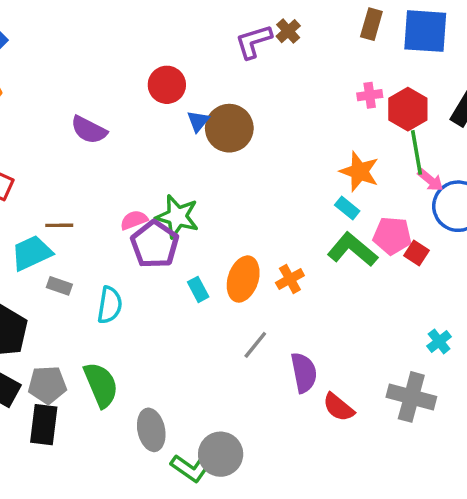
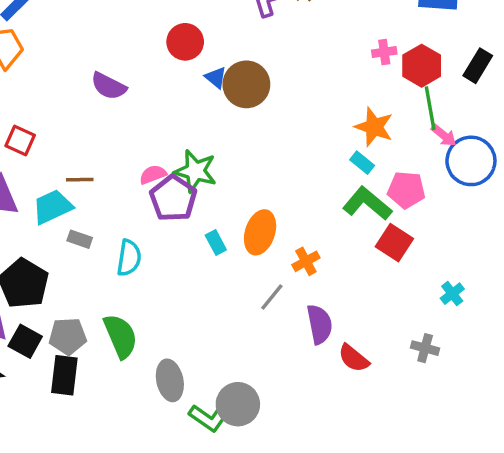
blue triangle: (198, 121) -> (216, 78), turned -30
red square: (417, 253) -> (394, 243), moved, size x1.5
orange cross: (290, 279) -> (306, 261), moved
gray cross: (411, 397) -> (425, 348), size x0.6

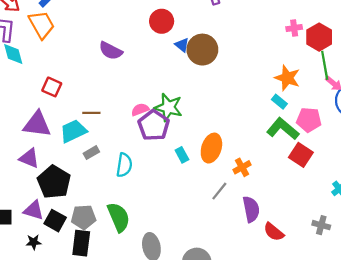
gray rectangle: (80, 239) -> (91, 153), turned -49

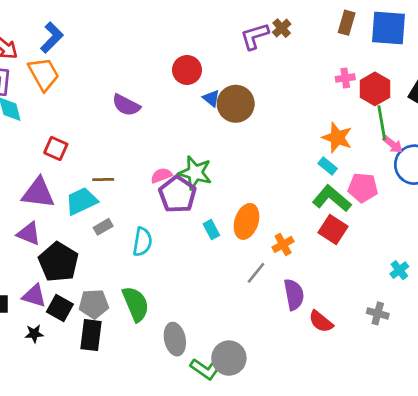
red square: (301, 155) -> (333, 230), moved

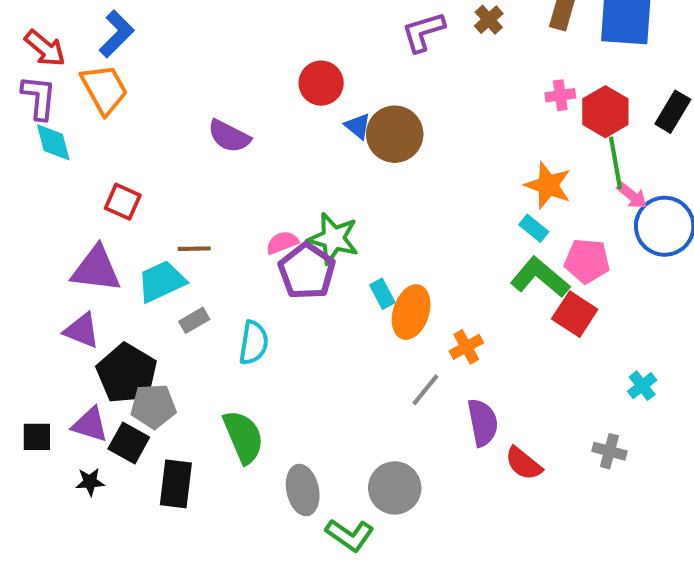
brown cross: (282, 28) -> (489, 20), moved
cyan rectangle: (211, 230) -> (382, 294), moved
red square: (333, 230) -> (575, 314), moved
gray pentagon: (94, 304) -> (153, 406), moved
gray circle: (229, 358) -> (395, 488), moved

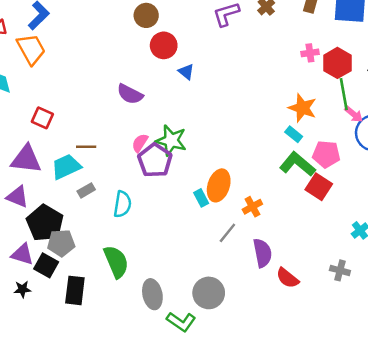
brown circle: (395, 134) -> (146, 15), moved, size x0.7
purple semicircle: (229, 136) -> (130, 94), moved
pink semicircle: (282, 243) -> (140, 143), turned -36
cyan rectangle: (382, 294) -> (201, 198), moved

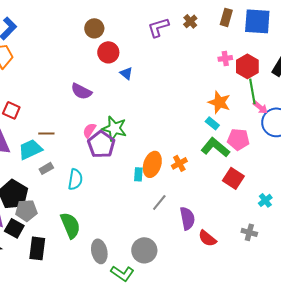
red square: (319, 187) -> (233, 178), moved
cyan rectangle: (201, 198) -> (138, 174), turned 32
orange cross: (252, 207) -> (179, 163), moved

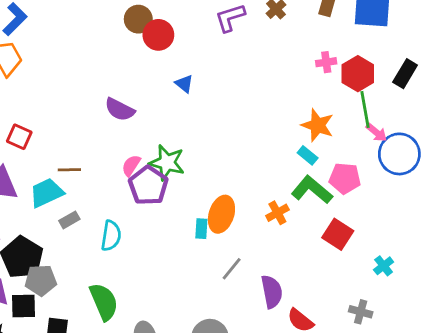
red circle: (108, 52) -> (158, 35), moved
orange cross: (179, 163) -> (277, 213), moved
black square: (14, 228) -> (24, 306), turned -30

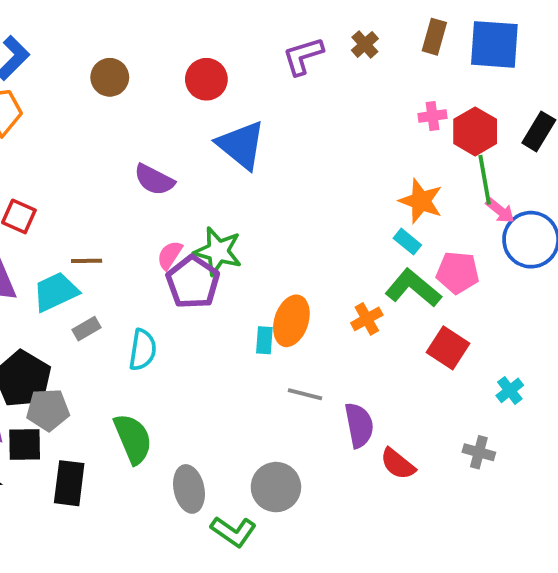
brown circle: (138, 19) -> (110, 77), moved
blue triangle: (184, 84) -> (241, 145), size x2.0
gray line: (232, 269) -> (305, 394), turned 65

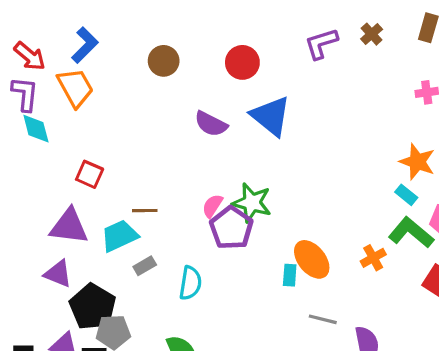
purple semicircle: (154, 180) -> (211, 124), moved
orange ellipse: (291, 321) -> (312, 259), turned -57

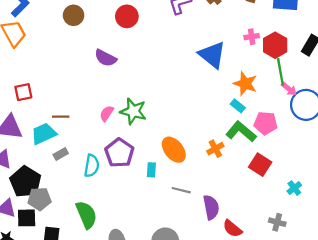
blue triangle: (271, 116) -> (212, 55), moved
red square: (90, 174) -> (23, 92), turned -36
purple pentagon: (231, 228) -> (119, 153), moved
cyan rectangle: (290, 275) -> (151, 170), moved

